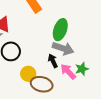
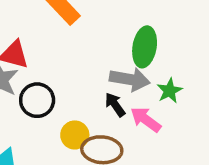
green ellipse: (60, 30) -> (145, 47), moved
green star: (82, 69) -> (169, 91), moved

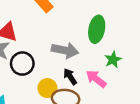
gray arrow: (130, 79) -> (65, 50), moved
black arrow: (115, 105) -> (70, 77), moved

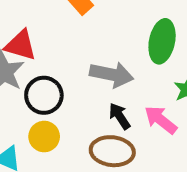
yellow circle: (47, 88) -> (44, 137), moved

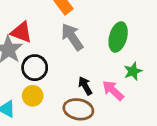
gray arrow: (112, 75) -> (72, 37), moved, turned -140

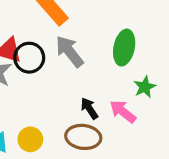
black circle: (35, 68) -> (29, 58), moved
yellow circle: (33, 96) -> (30, 139), moved

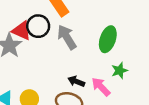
black circle: (29, 58) -> (38, 26), moved
black arrow: (89, 108) -> (76, 81), turned -42

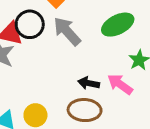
green ellipse: (108, 39) -> (118, 25), turned 55

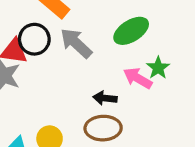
pink arrow: (120, 84) -> (138, 78), moved

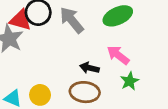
green star: (158, 68) -> (130, 81), moved

